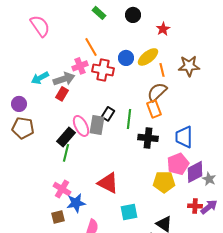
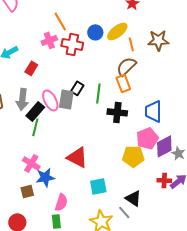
gray arrow: (64, 79) -> (22, 99), moved, turned 115

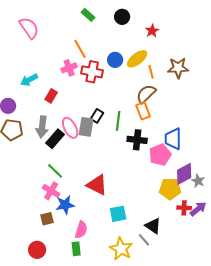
green line: (35, 127) -> (55, 171), moved, turned -60
pink pentagon: (147, 138) -> (160, 155), moved
yellow pentagon: (133, 156) -> (170, 189), moved

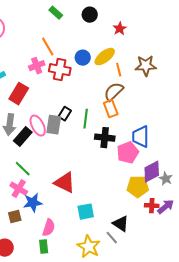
red rectangle: (51, 96) -> (19, 94), size x1.5

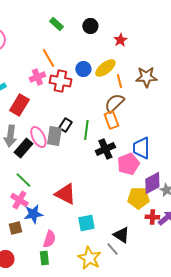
black cross: (105, 138) -> (105, 149), turned -30

